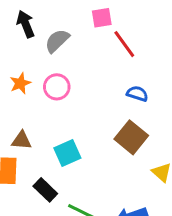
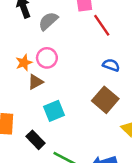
orange star: (20, 83) -> (24, 63), moved
brown triangle: (22, 140) -> (35, 82), moved, turned -35

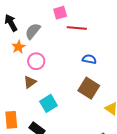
red line: (102, 25) -> (77, 28), turned -42
orange star: (24, 63) -> (18, 47), moved

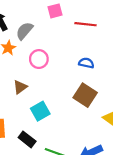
red line: (77, 28) -> (86, 24), moved
pink circle: (36, 61) -> (39, 59), moved

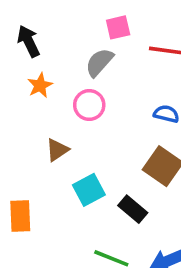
gray semicircle: (24, 31) -> (99, 62), moved
black rectangle: (27, 139) -> (133, 209), moved

